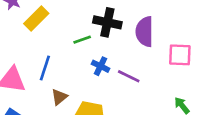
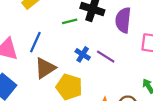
blue cross: (101, 66) -> (83, 54), moved
brown triangle: (59, 97) -> (45, 68), size x1.5

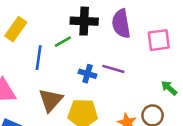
blue line: (35, 42) -> (39, 58), moved

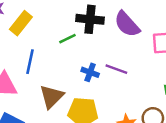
purple semicircle: (121, 24) -> (127, 24), turned -36
blue line: (39, 58) -> (30, 62), moved

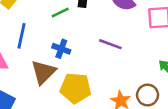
blue cross: (90, 72) -> (61, 49), moved

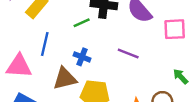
brown triangle: (43, 72) -> (65, 78), turned 30

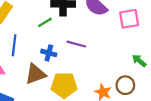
purple line: (128, 53) -> (76, 44), moved

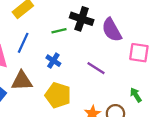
purple line: (76, 44) -> (96, 68), moved
brown triangle: (35, 74) -> (22, 81), moved

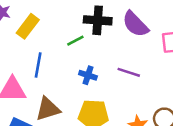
blue cross: (53, 61) -> (88, 75), moved

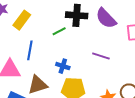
blue cross: (88, 75) -> (63, 66), moved

